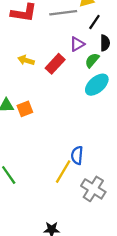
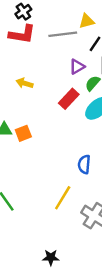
red rectangle: (55, 64) -> (69, 99), moved
blue semicircle: (77, 155) -> (84, 164), moved

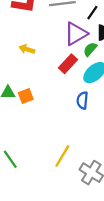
purple triangle: (77, 67) -> (76, 34), size x1.6
blue semicircle: (84, 164) -> (82, 100), moved

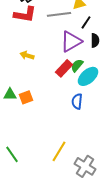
green semicircle: (90, 49) -> (77, 65), moved

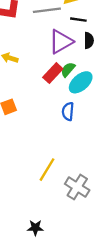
black line: (86, 22) -> (78, 20), turned 64

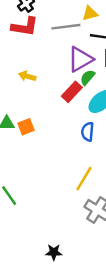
green semicircle: (68, 70) -> (88, 77), moved
yellow line: (47, 170) -> (84, 179), moved

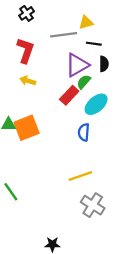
red L-shape: (25, 27) -> (25, 50), moved, turned -80
orange square: (26, 127) -> (27, 128), size x1.6
yellow line: (84, 179) -> (80, 176), turned 40

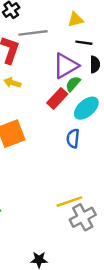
gray line: (64, 35) -> (33, 33), moved
yellow line: (80, 176) -> (69, 202), moved
gray cross: (93, 205) -> (83, 217), turned 30

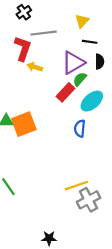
yellow triangle: (75, 20) -> (82, 21), turned -32
yellow arrow: (12, 83) -> (35, 67), moved

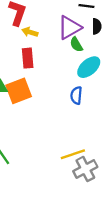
green semicircle: (80, 79) -> (76, 44), turned -72
red rectangle: (65, 92) -> (28, 58), moved, turned -48

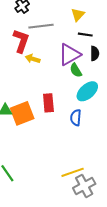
red rectangle: (28, 58) -> (48, 103), moved

